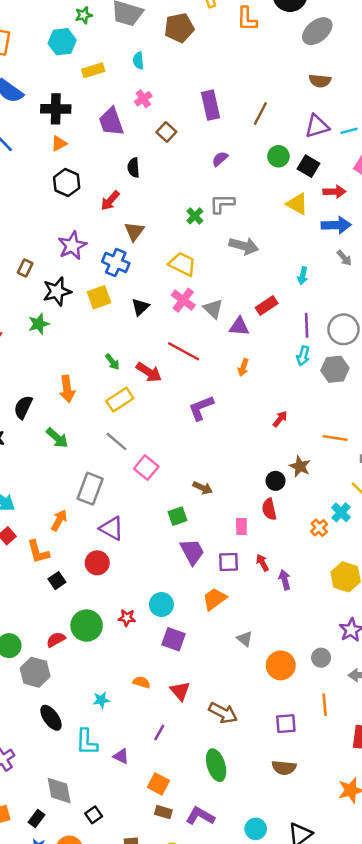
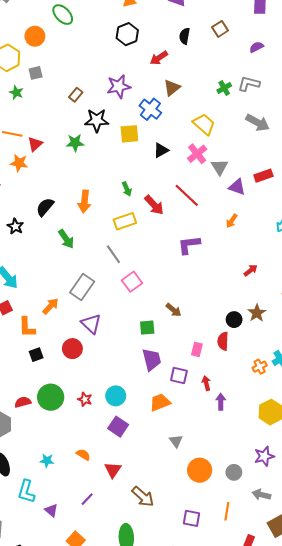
brown square: (166, 132) -> (220, 29), moved

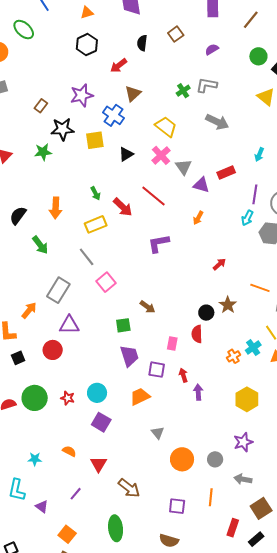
purple triangle: (91, 324) -> (69, 325), turned -40

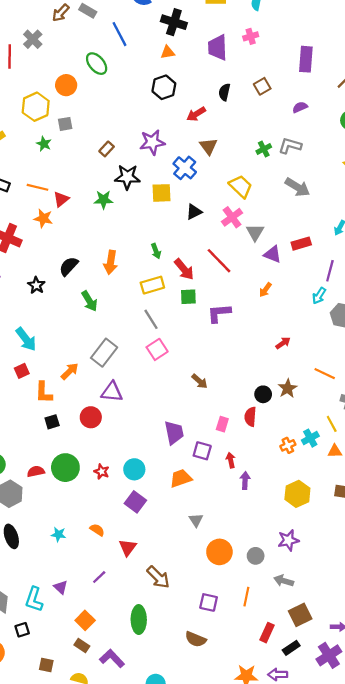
brown triangle: (133, 94) -> (208, 146), turned -30
gray line: (87, 257) -> (151, 319), moved
green square: (123, 325) -> (188, 297), moved
cyan L-shape: (17, 490) -> (34, 599), moved

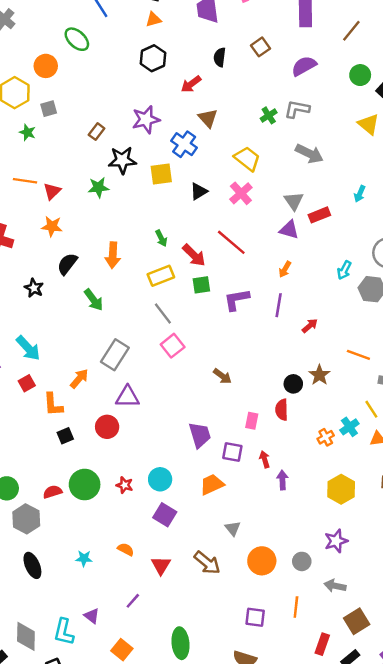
purple semicircle: (300, 107) -> (304, 66), size x1.5
orange star: (43, 218) -> (52, 226), moved
gray triangle: (255, 232) -> (294, 201), moved
purple line: (330, 271) -> (279, 305), moved
brown arrow: (158, 577) -> (207, 563), moved

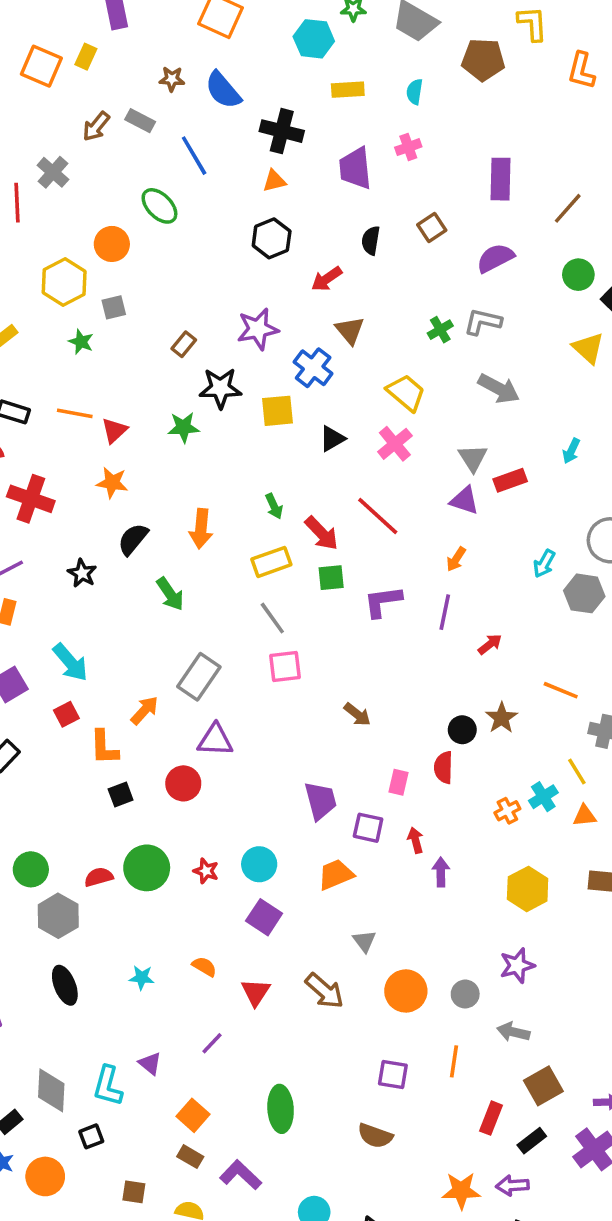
pink square: (173, 346) -> (285, 666), turned 30

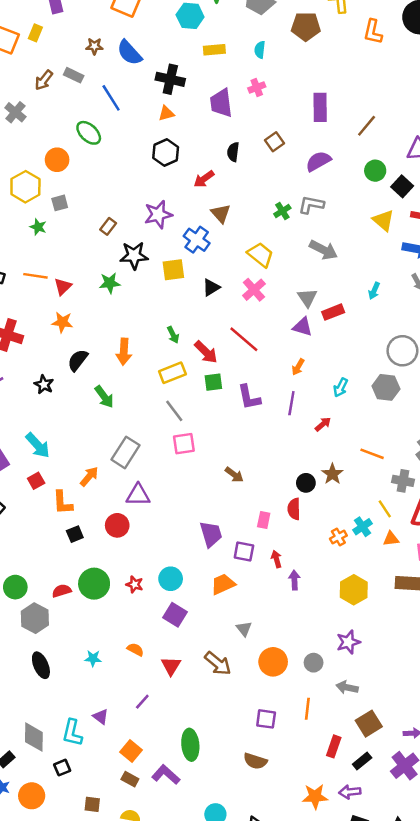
cyan arrow: (544, 564) -> (341, 387), moved
purple L-shape: (383, 602) -> (249, 397), turned -92
purple L-shape: (241, 1175) -> (166, 775), moved

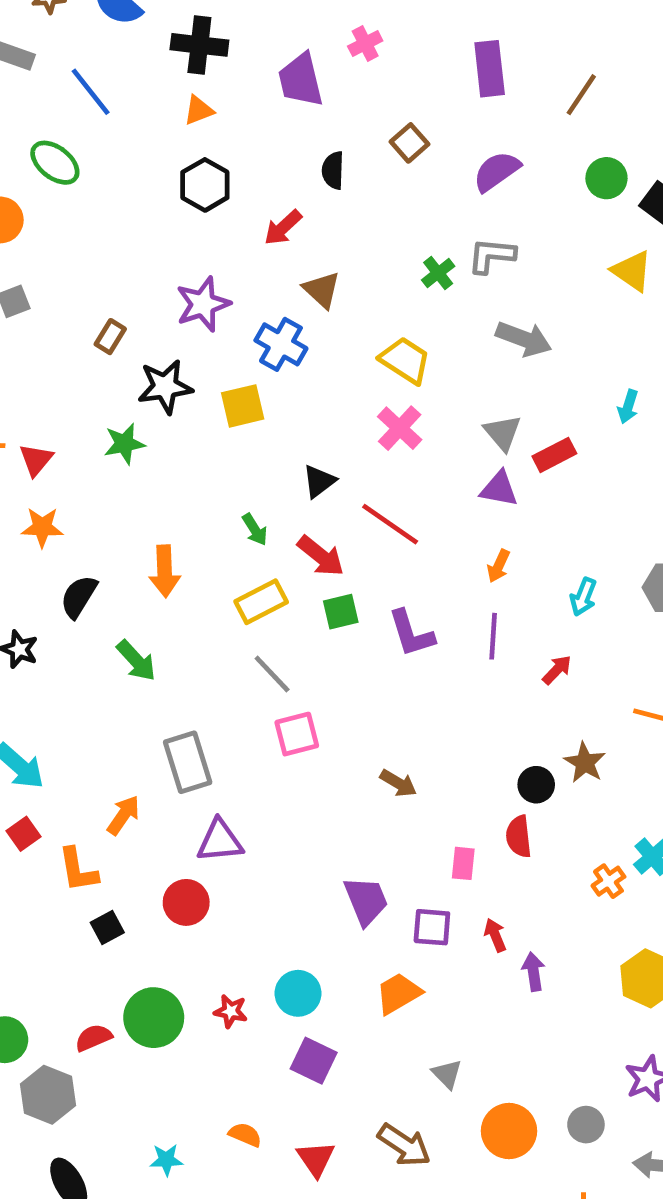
black triangle: (211, 288) -> (319, 481), moved
gray rectangle: (126, 452) -> (188, 762), turned -44

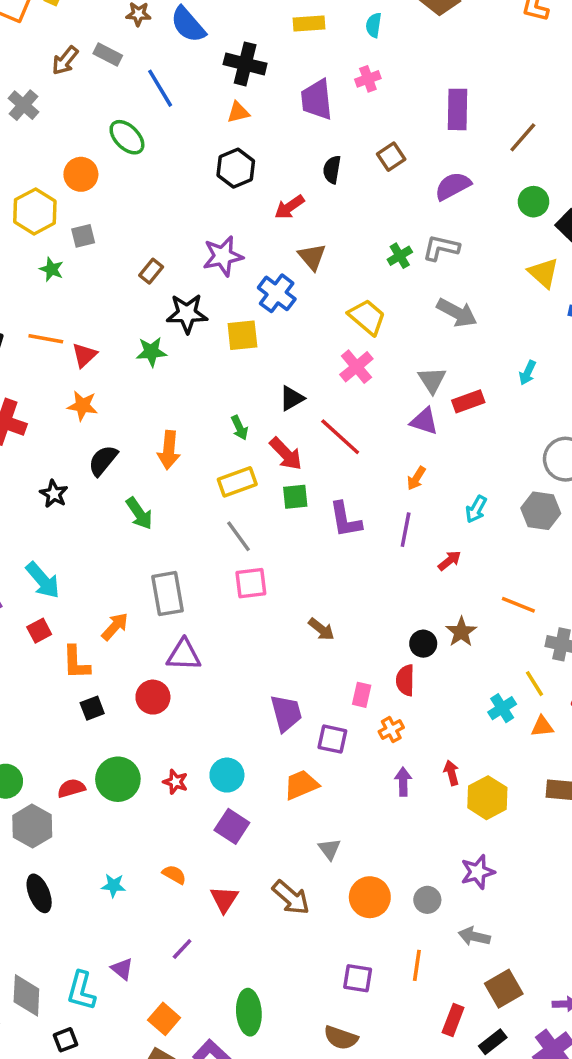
orange cross: (608, 881) -> (391, 730), moved
red arrow: (495, 935) -> (451, 773), moved

